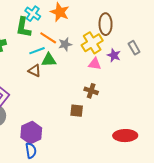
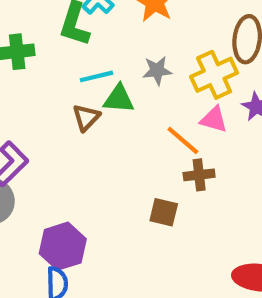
orange line: (48, 38) -> (183, 140), moved
brown triangle: (35, 71) -> (86, 117), turned 40
brown cross: (91, 91) -> (199, 175), turned -32

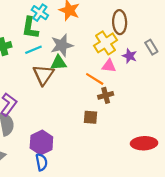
gray star: (157, 71) -> (62, 45), moved, size x1.5
cyan line: (97, 76) -> (33, 50), moved
brown triangle: (86, 117) -> (43, 75), size x1.5

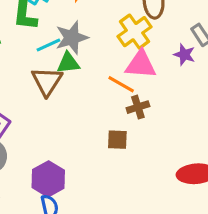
cyan line: (33, 50) -> (48, 45), moved
purple star: (130, 56) -> (184, 55), moved
pink triangle: (109, 66) -> (141, 64), size x1.5

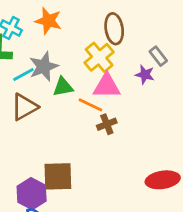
green triangle: (68, 63) -> (63, 87), moved
brown triangle: (47, 81) -> (24, 107), turned 32
brown square: (117, 140) -> (58, 176), moved, size x1.6

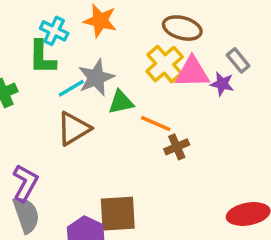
brown ellipse: (114, 29) -> (182, 28), turned -64
pink triangle: (107, 86) -> (192, 72), moved

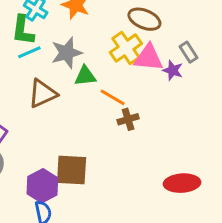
cyan line: (71, 88) -> (29, 52), moved

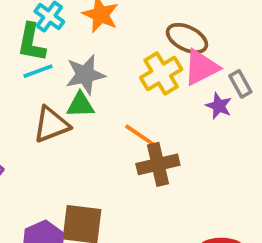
pink triangle: (149, 58) -> (201, 67), moved, turned -36
green triangle: (85, 76) -> (80, 105), moved
brown cross: (128, 119) -> (158, 164), size x1.5

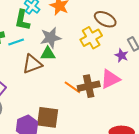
pink triangle: (201, 67) -> (110, 79), moved
cyan line: (38, 71) -> (16, 42), moved
orange line: (140, 135) -> (72, 87), moved

